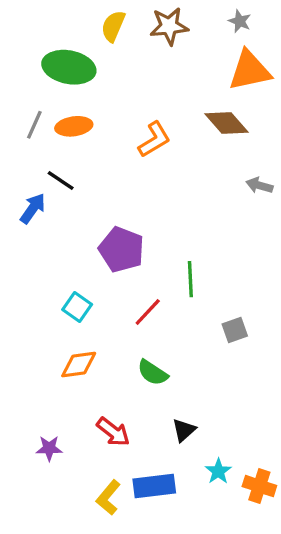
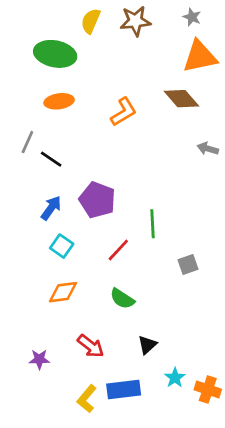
gray line: (34, 125) -> (27, 142), moved
black line: (61, 181) -> (51, 159), moved
blue arrow: (33, 208) -> (51, 208), moved

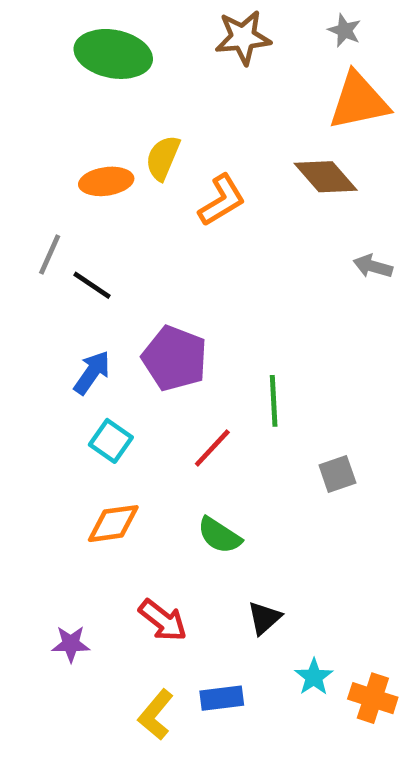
yellow semicircle: (91, 21) -> (163, 158), moved
green ellipse: (55, 54) -> (113, 54), moved
blue rectangle: (124, 390) -> (222, 698), size x0.7

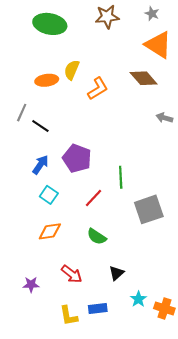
orange triangle: (359, 101) -> (158, 45), turned 44
gray square: (337, 474) -> (149, 209), size x1.8
yellow L-shape: (156, 715) -> (69, 316), turned -50

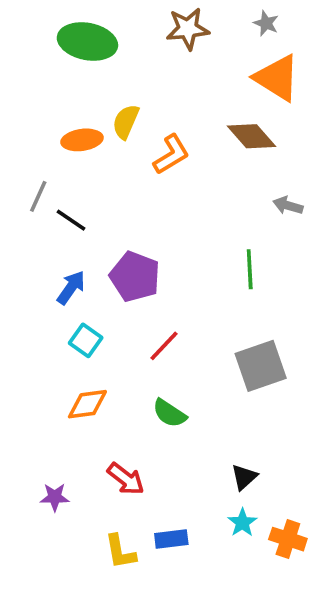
green line: (121, 177) -> (250, 269), moved
black triangle: (117, 273) -> (244, 477), moved

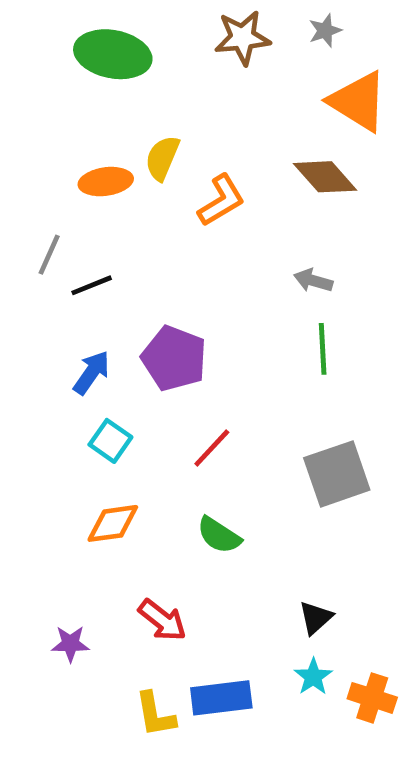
gray star: (266, 23) -> (325, 31), moved, turned 30
gray arrow: (288, 206) -> (313, 281), moved
black line: (71, 220) -> (92, 285), turned -56
blue rectangle: (171, 539) -> (221, 698), size x1.4

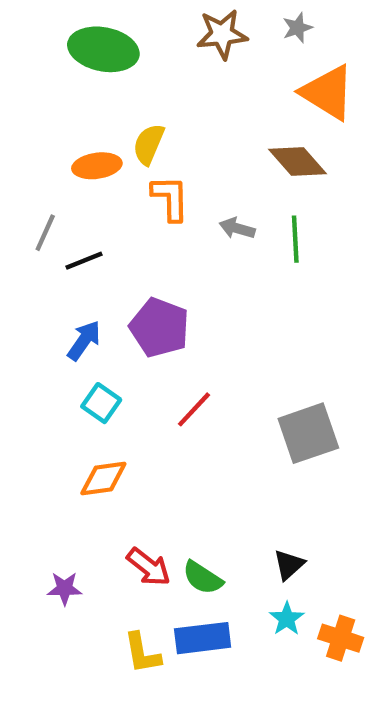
orange L-shape: (221, 200) -> (170, 198), moved, turned -60
gray arrow: (313, 281) -> (237, 228), moved
green line: (323, 349) -> (295, 239), moved
green semicircle: (219, 535) -> (203, 578), moved

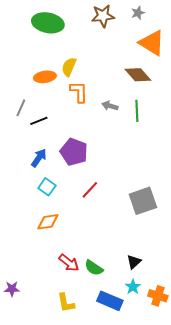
purple star: (65, 588) -> (12, 289), moved
blue rectangle: (203, 638) -> (110, 301), moved, turned 30

